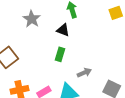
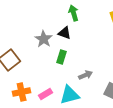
gray star: (32, 19) -> (44, 39), moved

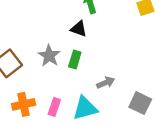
gray star: (44, 39) -> (49, 56), moved
pink rectangle: (46, 94) -> (54, 107), turned -40

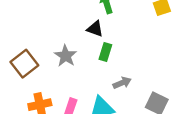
green rectangle: (75, 60) -> (105, 52), moved

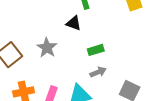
green rectangle: (105, 52) -> (96, 50), moved, turned 56

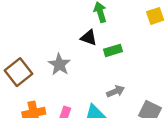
green rectangle: (96, 50) -> (113, 50), moved

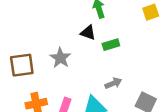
brown square: (18, 72) -> (22, 65), turned 30

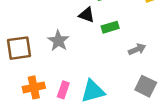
gray arrow: (113, 83) -> (137, 49), moved

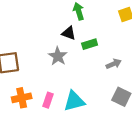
gray star: (58, 41) -> (58, 56), moved

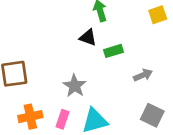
gray star: (58, 56) -> (75, 86), moved

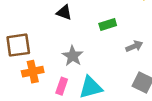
black triangle: (88, 38) -> (64, 12), moved
orange cross: (30, 117) -> (33, 72), moved

